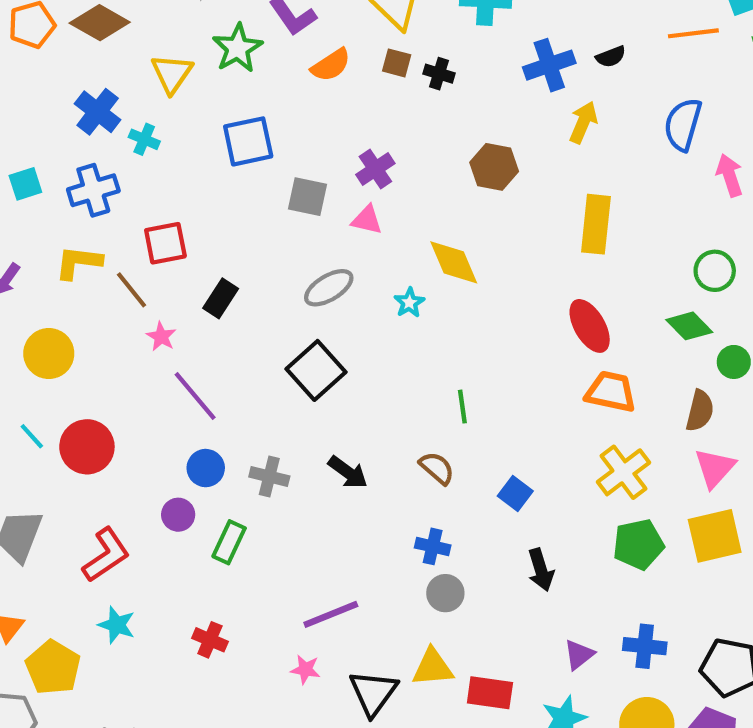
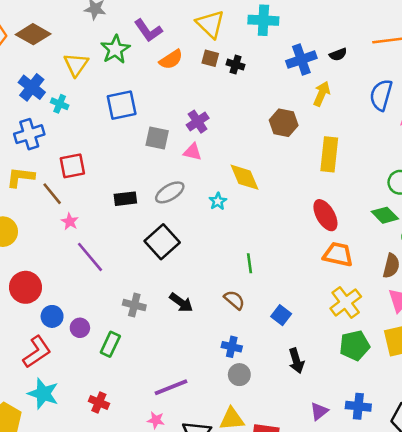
brown hexagon: (494, 167) -> (284, 123), moved
black rectangle: (221, 298) -> (125, 199), moved, turned 50
blue circle: (206, 468) -> (52, 316), moved
cyan star: (117, 625) -> (43, 394), size x1.4

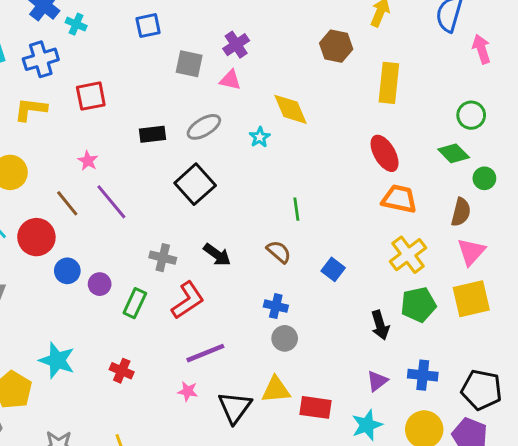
blue square: (122, 105) -> (148, 26), size x0.7
brown line: (52, 194) -> (67, 203), moved
red L-shape: (37, 352) -> (188, 300), moved
black arrow: (296, 361) -> (380, 325), moved

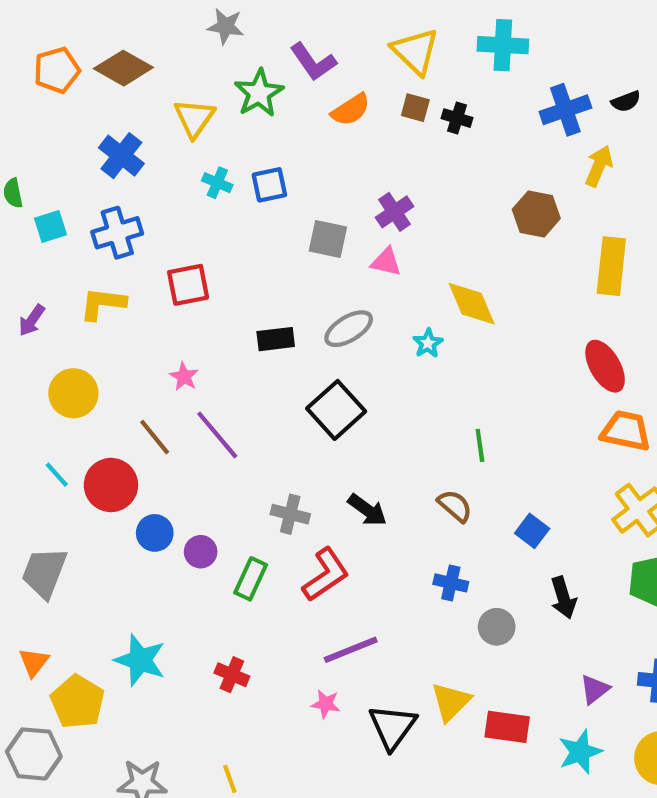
cyan cross: (76, 24) -> (217, 183), moved
black arrow: (380, 325) -> (563, 598), moved
gray circle: (285, 338) -> (497, 627), moved
yellow triangle: (276, 390) -> (451, 702), turned -40

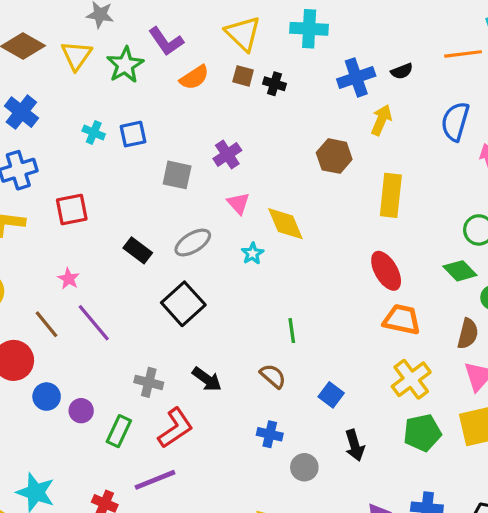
yellow triangle: (194, 118) -> (76, 55), moved
pink triangle: (386, 262) -> (238, 203), moved, turned 35
black rectangle: (276, 339) -> (138, 250), turned 44
purple line: (351, 650) -> (155, 480), moved

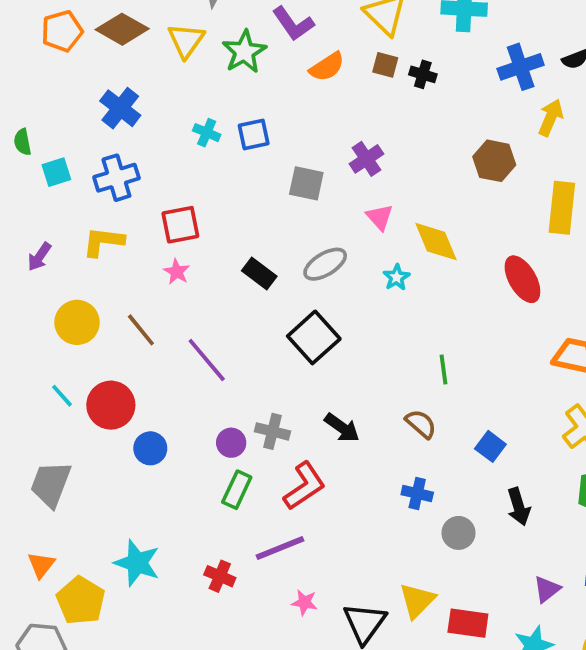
red ellipse: (386, 271) -> (522, 279), moved
pink star: (69, 279) -> (177, 272), moved
brown line: (47, 324) -> (141, 330), moved
purple circle: (81, 411) -> (231, 443), moved

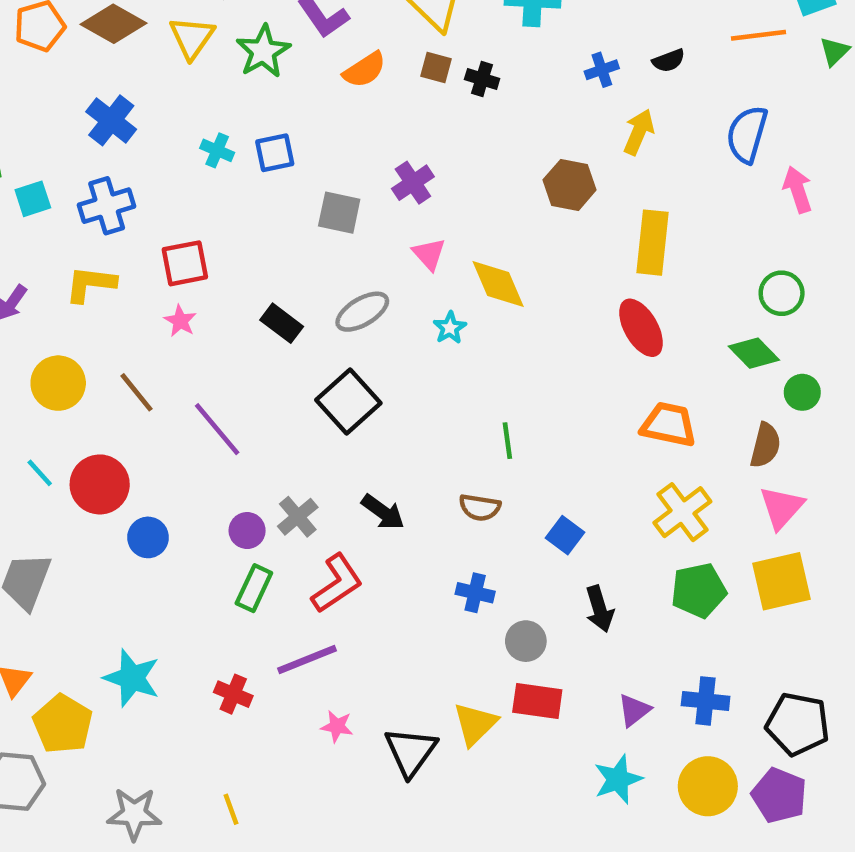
blue cross: (521, 67) -> (602, 70), size x0.6
red ellipse: (522, 279) -> (641, 328), moved
brown semicircle: (421, 424) -> (480, 507), turned 148
gray cross: (272, 431) -> (298, 517), turned 36
red rectangle: (468, 623) -> (537, 701), moved

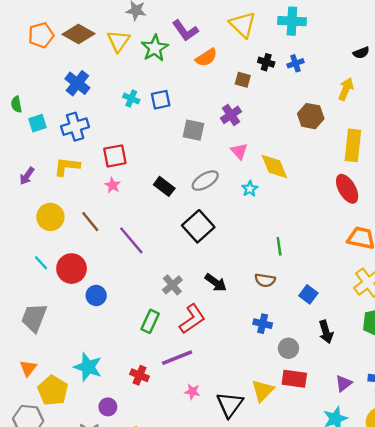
brown square: (436, 67) -> (243, 80), moved
blue cross: (602, 70) -> (295, 63), moved
purple circle: (247, 531) -> (108, 407), moved

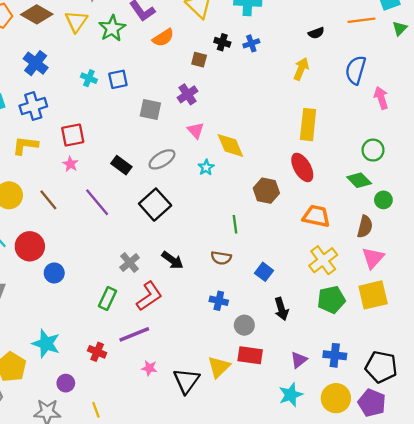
brown hexagon: (311, 116) -> (266, 191), moved
purple line: (131, 240) -> (97, 202), moved

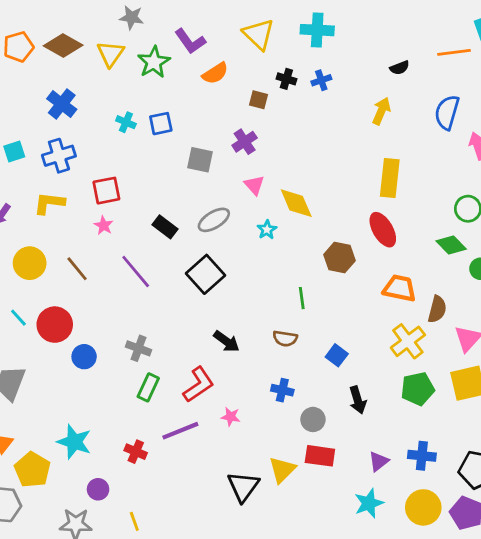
brown semicircle: (365, 227) -> (437, 309), moved
gray cross: (130, 263) -> (138, 348), moved, turned -30
pink star: (149, 368) -> (231, 417), moved

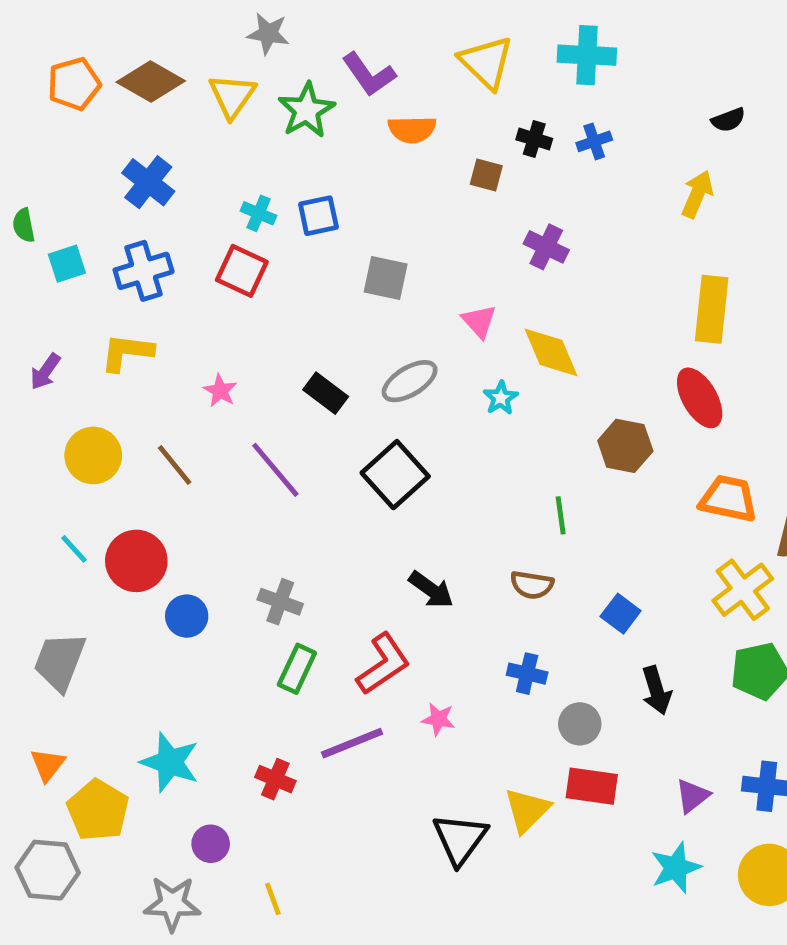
orange semicircle: (215, 73) -> (412, 129), turned 32
purple cross: (245, 142) -> (546, 247), moved, turned -30
red square: (106, 191) -> (242, 271), moved, turned 36

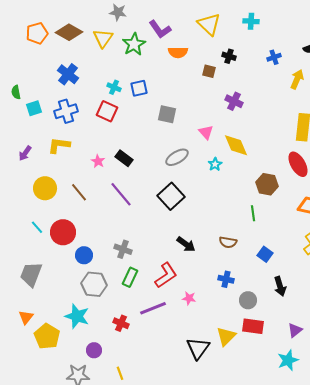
cyan cross: (587, 55) -> (251, 21), size x0.7
blue cross: (594, 141) -> (274, 57), moved
black rectangle: (326, 393) -> (124, 158), moved
green line: (561, 515) -> (253, 213), moved
gray hexagon: (48, 870) -> (94, 284), moved

